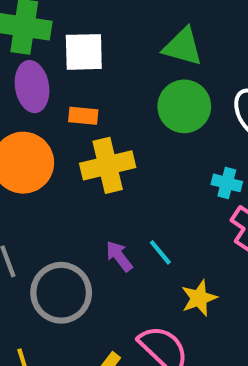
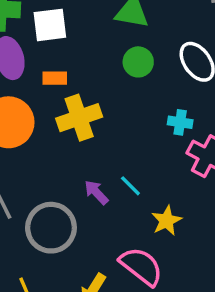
green circle: (184, 106) -> (138, 62), size x0.7

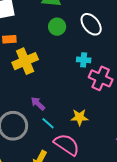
cyan line: (130, 186) -> (48, 123), moved
yellow star: (167, 221) -> (80, 117), turned 30

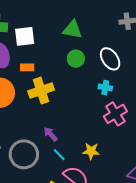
cyan cross: (84, 60) -> (105, 87), moved
pink cross: (101, 78) -> (115, 114), turned 30

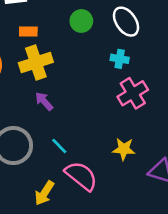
orange rectangle: (27, 67) -> (28, 32), moved
purple arrow: (50, 134) -> (44, 101), moved
yellow star: (91, 151) -> (124, 149), moved

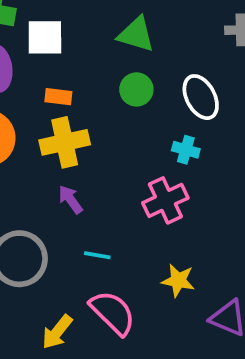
pink cross: (133, 93) -> (165, 200), moved
cyan line: (59, 146) -> (97, 255), moved, turned -42

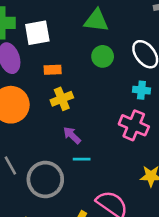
yellow cross: (65, 142) -> (62, 99), size x0.7
pink cross: (165, 200) -> (134, 125), turned -32
cyan line: (97, 255) -> (82, 159), moved

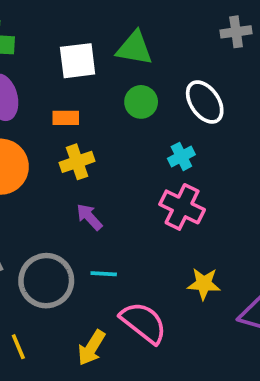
white square: (37, 33) -> (78, 61), moved
cyan cross: (141, 90) -> (181, 156), moved, turned -36
cyan line: (82, 159) -> (104, 274), moved

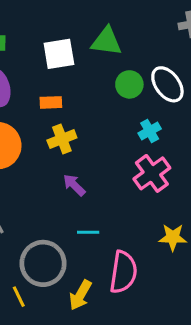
green circle: (141, 102) -> (129, 84), moved
pink cross: (182, 207) -> (152, 173), turned 30
gray circle: (46, 281) -> (43, 263), moved
pink semicircle: (144, 323) -> (123, 272), turned 63

